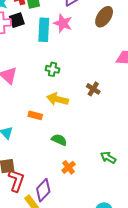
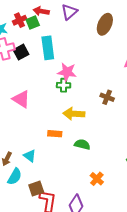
black square: (17, 20) -> (21, 52), moved
pink star: (63, 23) -> (67, 72), moved
green semicircle: (59, 140) -> (82, 144), moved

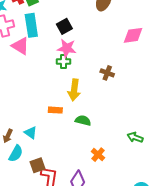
cyan rectangle: (48, 48) -> (31, 25), moved
black square: (21, 52) -> (64, 26), moved
pink triangle: (21, 99) -> (20, 46), moved
yellow arrow: (74, 114) -> (74, 90), turned -85

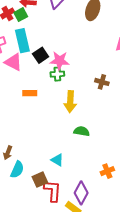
black square: (64, 26) -> (41, 55), moved
orange rectangle: (55, 110) -> (30, 93), moved
cyan triangle: (31, 133) -> (57, 160), moved
orange cross: (98, 155) -> (107, 171), moved, turned 32

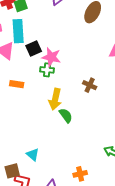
green semicircle: (82, 131) -> (66, 115), moved, turned 35

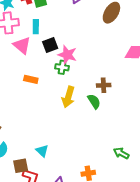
cyan rectangle: (18, 31) -> (36, 27), size x0.6
brown cross: (90, 85) -> (104, 85), turned -32
green semicircle: (66, 115) -> (94, 101), moved

